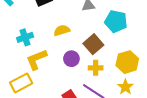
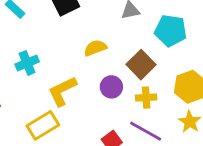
cyan cross: (25, 37) -> (27, 63), moved

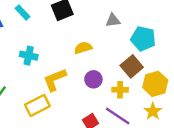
cyan cross: (27, 63) -> (29, 56), turned 30
brown square: (141, 65) -> (132, 66), moved

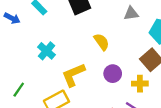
yellow semicircle: (83, 48) -> (102, 42), turned 72
cyan cross: (29, 56) -> (46, 51), turned 30

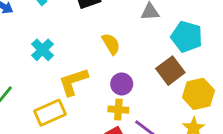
yellow cross: (140, 84) -> (118, 110), moved

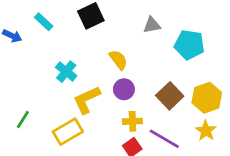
cyan cross: (42, 50) -> (66, 72), moved
brown square: (170, 71) -> (170, 96), moved
purple circle: (122, 84) -> (124, 89), moved

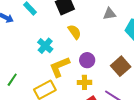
yellow semicircle: (118, 60) -> (74, 32), moved
yellow cross: (132, 121) -> (84, 82), moved

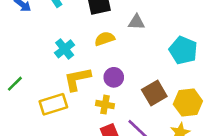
gray triangle: (109, 14) -> (137, 22), moved
yellow semicircle: (74, 32) -> (105, 39), turned -84

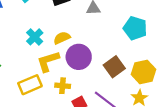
yellow semicircle: (105, 39) -> (62, 38), moved
purple circle: (114, 77) -> (79, 57), size x1.5
yellow cross: (105, 105) -> (63, 86), moved

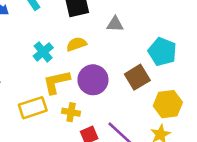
yellow semicircle: (62, 38) -> (76, 44), moved
brown square: (114, 67) -> (137, 77), moved

